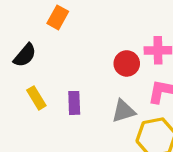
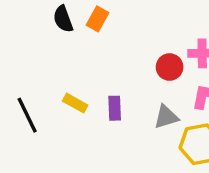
black semicircle: (25, 55) -> (63, 19), moved, turned 120
yellow rectangle: (36, 98) -> (75, 103), turned -30

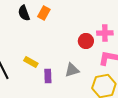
purple rectangle: (115, 108) -> (48, 76), moved
gray triangle: (166, 117) -> (72, 70), moved

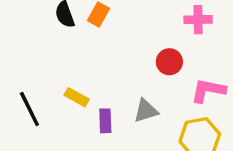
pink cross: (105, 33) -> (198, 20), moved

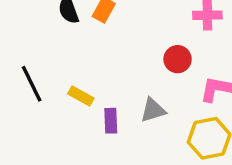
black line: (29, 109) -> (32, 84), moved

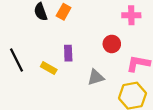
purple rectangle: (111, 121) -> (68, 53), moved

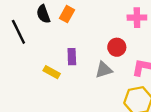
black line: (17, 60) -> (18, 32), moved
gray triangle: (96, 77) -> (104, 70), moved

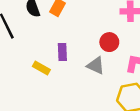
gray triangle: (104, 70) -> (96, 66), turned 42

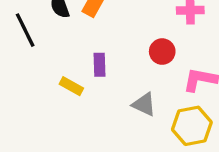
gray triangle: (96, 66) -> (144, 104), moved

